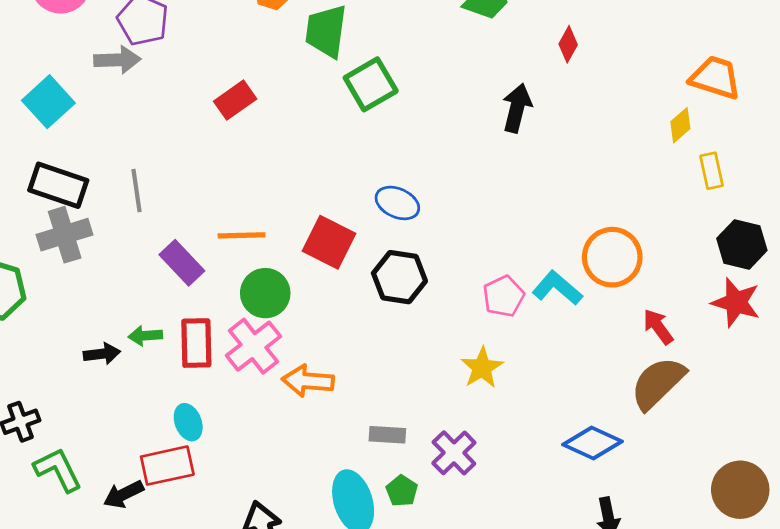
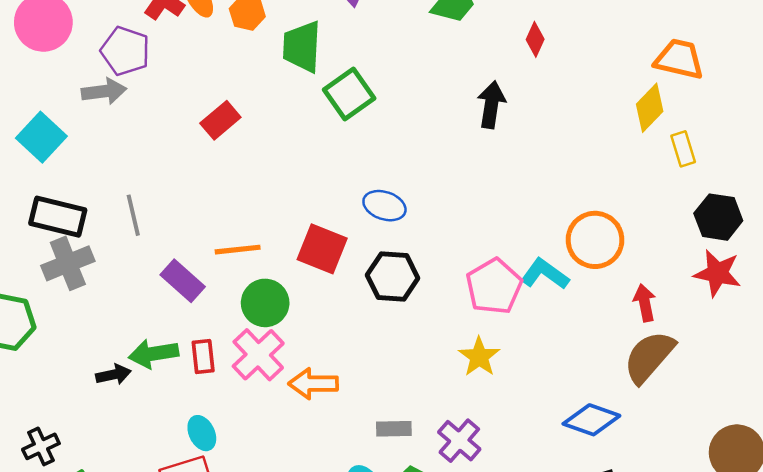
yellow diamond: (680, 125) -> (650, 108), size x1.4
pink pentagon: (504, 296) -> (494, 286), size x1.4
red arrow: (658, 327) -> (645, 303), turned 30
green arrow: (145, 336) -> (154, 354), size x1.5
red rectangle: (196, 343) -> (203, 357), size x0.7

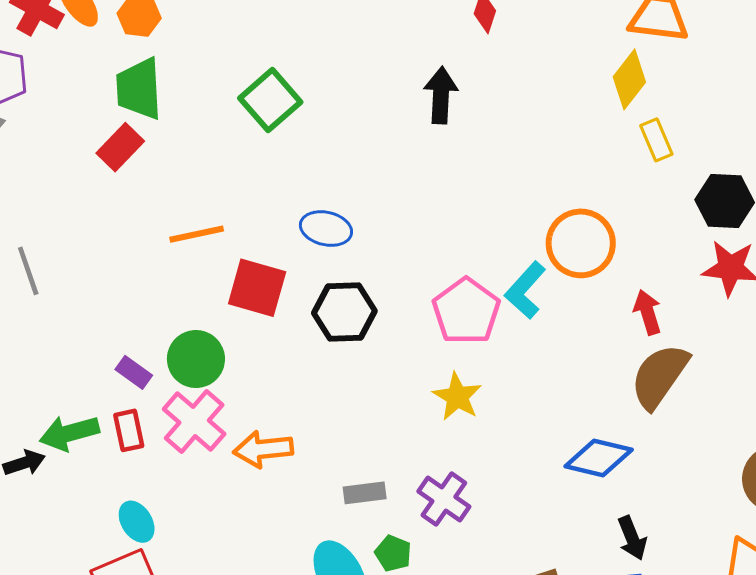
green trapezoid: (302, 47) -> (139, 89), moved
yellow rectangle: (683, 149) -> (656, 140), moved
orange line: (238, 250) -> (197, 234), moved
cyan L-shape: (545, 274) -> (525, 290), turned -78
purple rectangle: (183, 281) -> (134, 372), moved, size x0.7

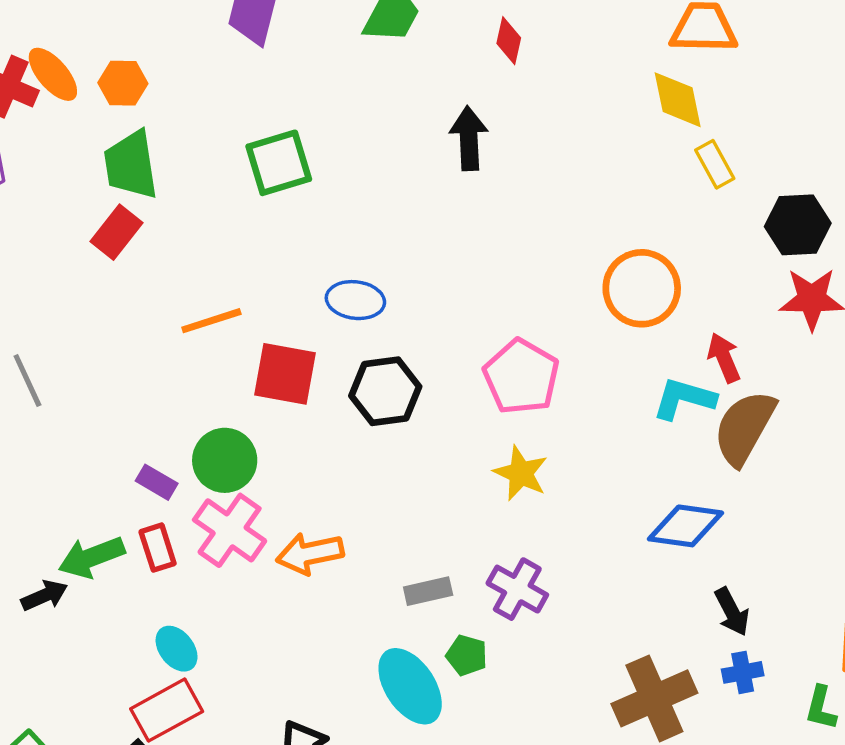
yellow diamond: (629, 79) -> (678, 100), turned -44
green square: (270, 100) -> (279, 163), turned 30
cyan L-shape: (525, 290) -> (684, 399), moved, turned 70

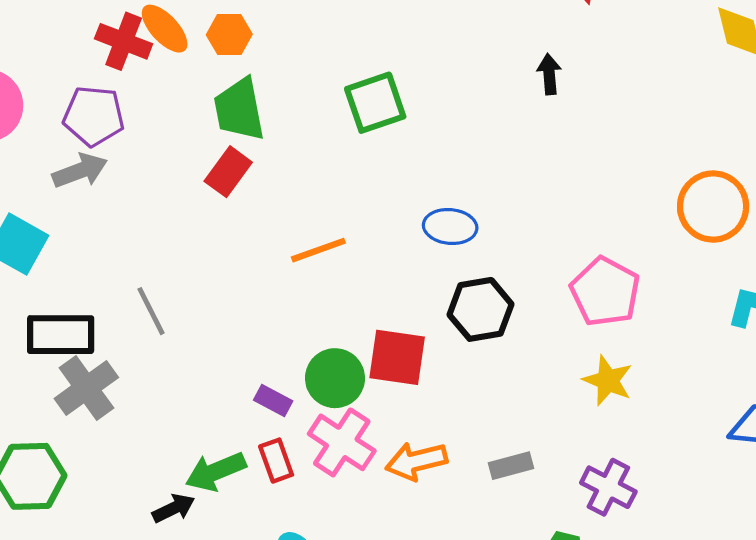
black arrow: (469, 138) -> (549, 74), size x0.7
red square: (285, 374) -> (397, 357), moved
gray rectangle: (428, 591) -> (511, 466), moved

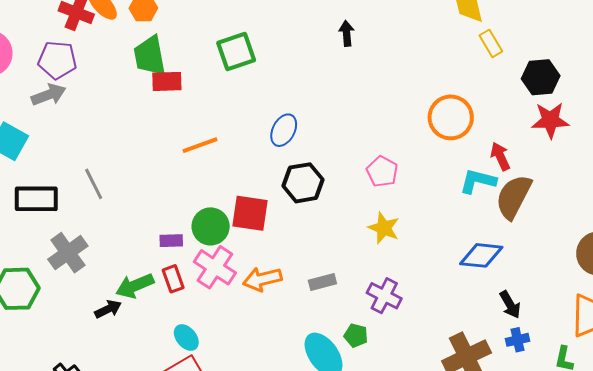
red rectangle: (228, 172) -> (167, 81), moved, turned 52
blue ellipse: (450, 227) -> (284, 130), turned -68
pink pentagon: (605, 292) -> (382, 172), size x0.7
gray cross: (86, 388) -> (68, 253), moved
purple rectangle: (273, 400) -> (171, 241), turned -30

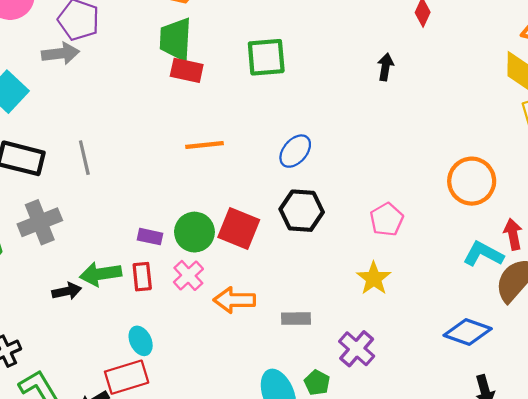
pink cross: (215, 267) -> (188, 275), size x0.7

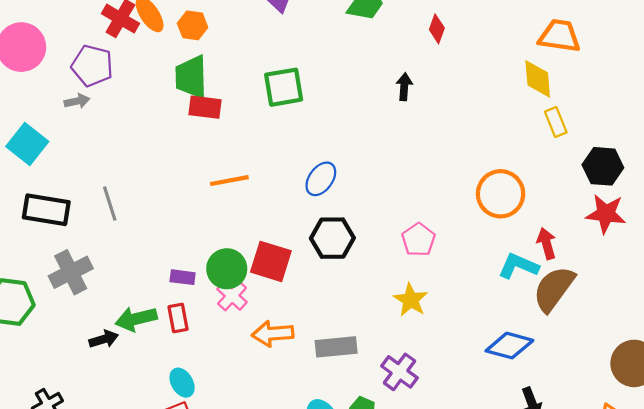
gray arrow: (61, 54) -> (77, 101), size x0.7
pink cross: (188, 275) -> (232, 296), moved
gray rectangle: (296, 319) -> (336, 347), size x1.4

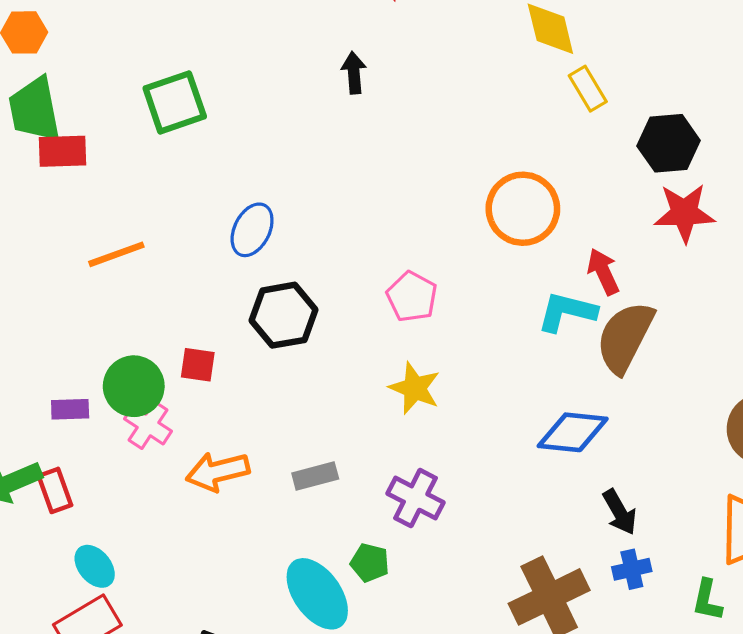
red square: (271, 261) -> (198, 365), size x0.6
red rectangle: (178, 318) -> (55, 490), moved
gray rectangle: (336, 347) -> (315, 476), size x0.7

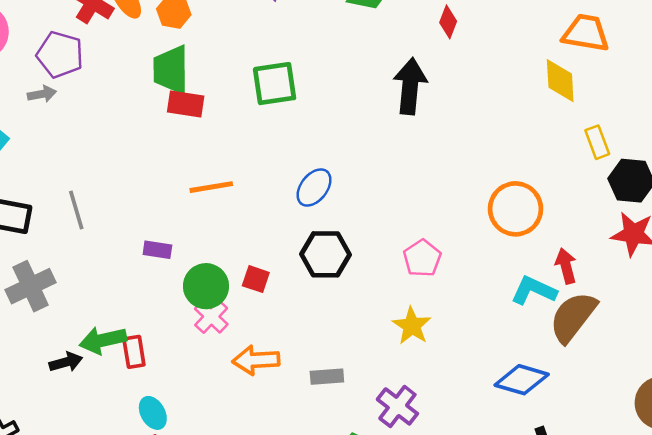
black arrow: (354, 73) -> (410, 86), size x1.8
yellow rectangle: (588, 89) -> (597, 142), moved
purple rectangle: (70, 409) -> (157, 250), moved

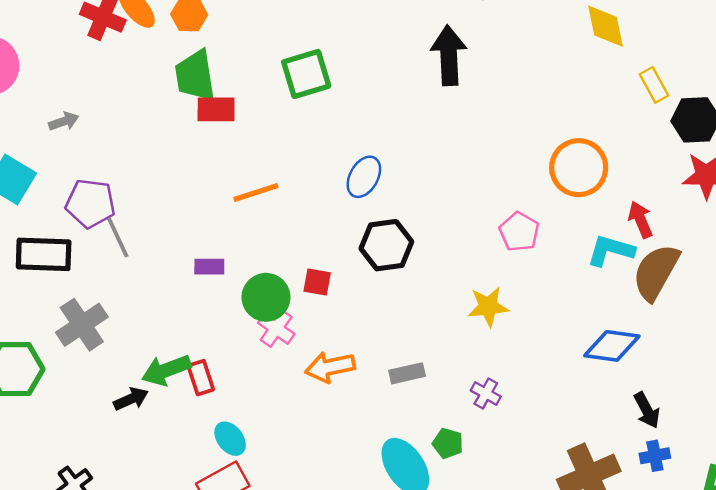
purple pentagon: (60, 55) -> (90, 203), moved
pink pentagon: (422, 258) -> (519, 232), moved
yellow star: (412, 326) -> (488, 307), turned -30
purple cross: (397, 406) -> (486, 393), size x0.7

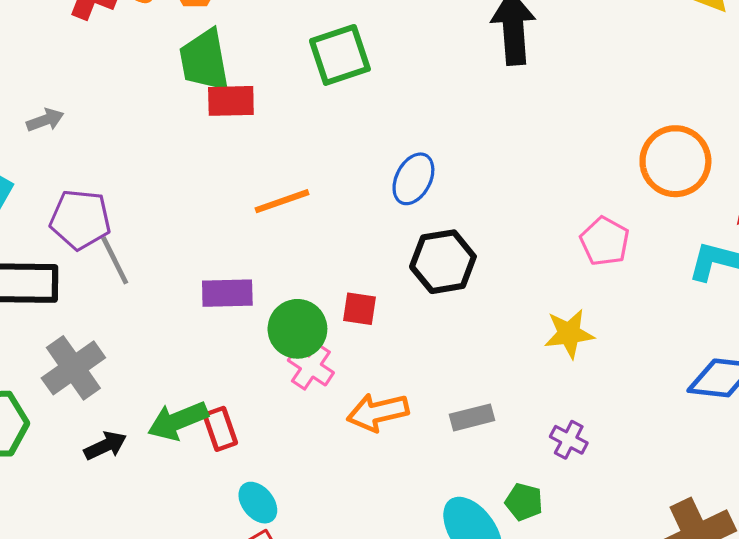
purple rectangle: (209, 267) -> (227, 293), size x1.4
black arrow: (131, 399) -> (105, 446), moved

